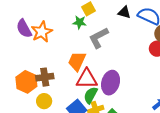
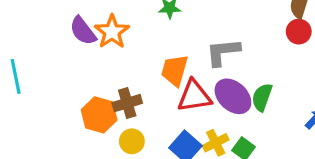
gray L-shape: (99, 38) -> (223, 52), moved, turned 30
purple ellipse: (111, 83) -> (233, 96), turned -55
green semicircle: (91, 95) -> (262, 97), moved

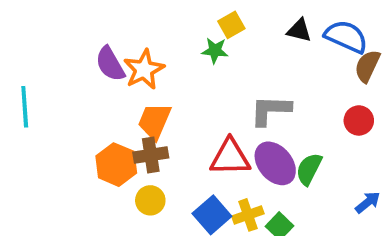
red circle: (299, 32) -> (359, 120), moved
orange trapezoid: (175, 70) -> (154, 121), moved

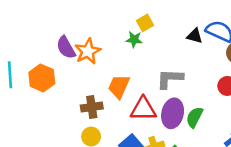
black triangle: (299, 30) -> (195, 36), moved
orange trapezoid: (154, 121) -> (119, 87), moved
purple ellipse: (275, 163) -> (173, 113), turned 52
orange hexagon: (116, 165) -> (42, 78), moved

